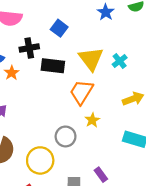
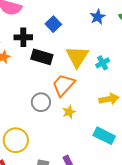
gray circle: (66, 136) -> (41, 102), moved

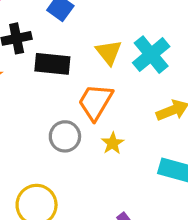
yellow triangle: (77, 57) -> (109, 52), size x0.7
cyan cross: (103, 63) -> (151, 55), size x1.6

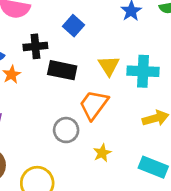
cyan cross: (151, 55) -> (143, 71), turned 36
yellow star: (113, 143) -> (102, 153), moved

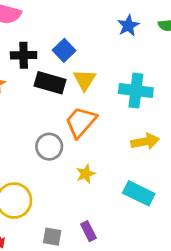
blue square: (73, 26) -> (64, 50), moved
yellow triangle: (109, 66) -> (85, 80), moved

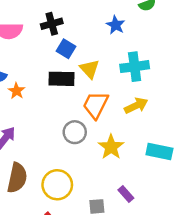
blue star: (128, 26) -> (116, 25), moved
black cross: (24, 55) -> (52, 24), moved
yellow arrow: (145, 141) -> (136, 106), moved
yellow star: (86, 174) -> (111, 147), size x1.5

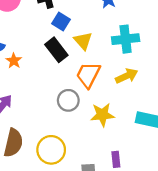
black rectangle: (61, 79) -> (56, 50), turned 50
yellow star: (111, 147) -> (102, 115), turned 30
purple rectangle: (126, 194) -> (116, 159), turned 35

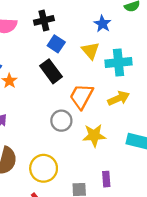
yellow triangle: (83, 41) -> (90, 51), moved

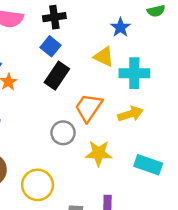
blue square: (56, 44) -> (50, 46), moved
yellow triangle: (90, 51) -> (104, 57), turned -30
black rectangle: (51, 71) -> (57, 76), turned 65

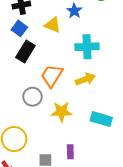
yellow triangle: (104, 57) -> (53, 25), moved

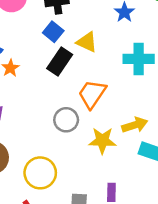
yellow triangle: (53, 25) -> (87, 42), moved
yellow arrow: (85, 79) -> (135, 125), moved

